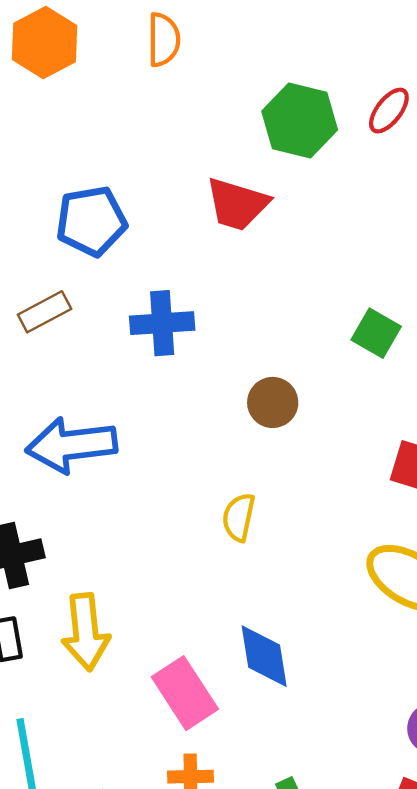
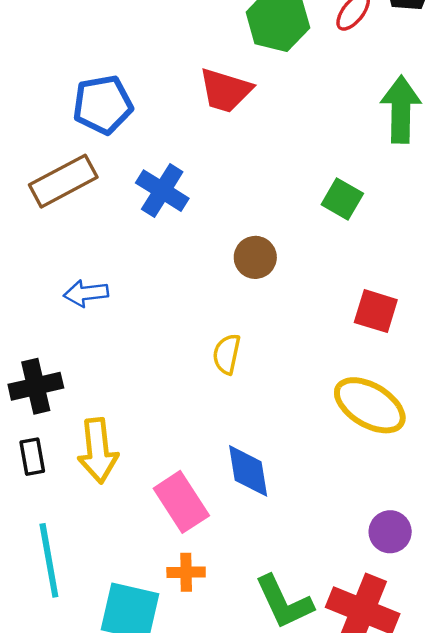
brown rectangle: (45, 312) -> (63, 181), size x1.5
blue cross: (162, 323) -> (162, 191), turned 36
blue arrow: (71, 445) -> (86, 293), size x0.6

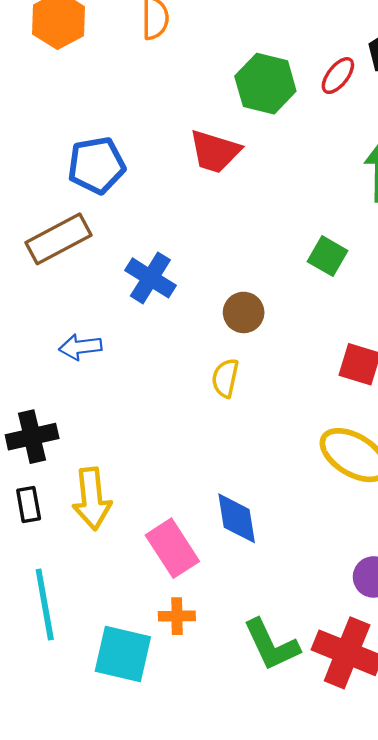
blue cross: (162, 191) -> (150, 278), moved
yellow semicircle: (227, 354) -> (225, 378), moved

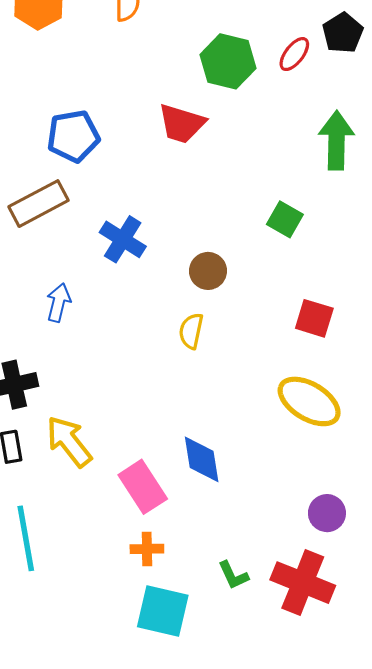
blue arrow: (80, 347) -> (58, 303), turned 111
yellow arrow: (92, 499) -> (69, 442), turned 148
green L-shape: (271, 645) -> (233, 575), size x0.6
cyan square: (123, 654) -> (163, 611), moved

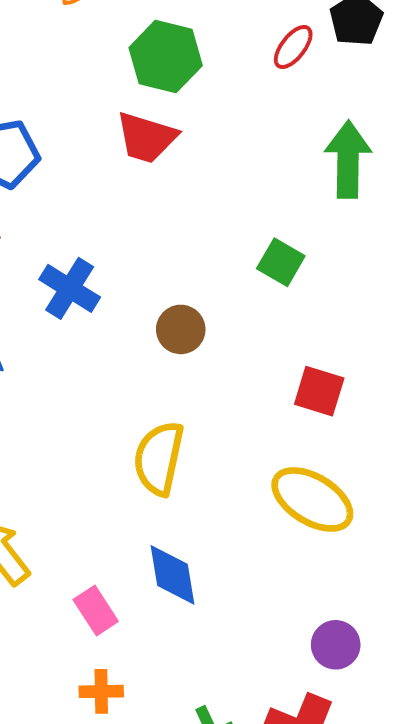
green hexagon: (228, 61) -> (166, 57), moved
yellow semicircle: (191, 331) -> (159, 458), moved, size x1.6
pink rectangle: (143, 487) -> (96, 611), size x0.7

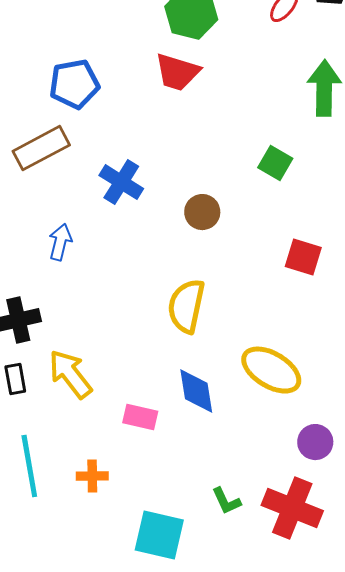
yellow ellipse: (312, 499) -> (271, 370), moved
pink rectangle: (96, 611) -> (140, 417), turned -44
orange cross: (101, 691) -> (92, 476), moved

